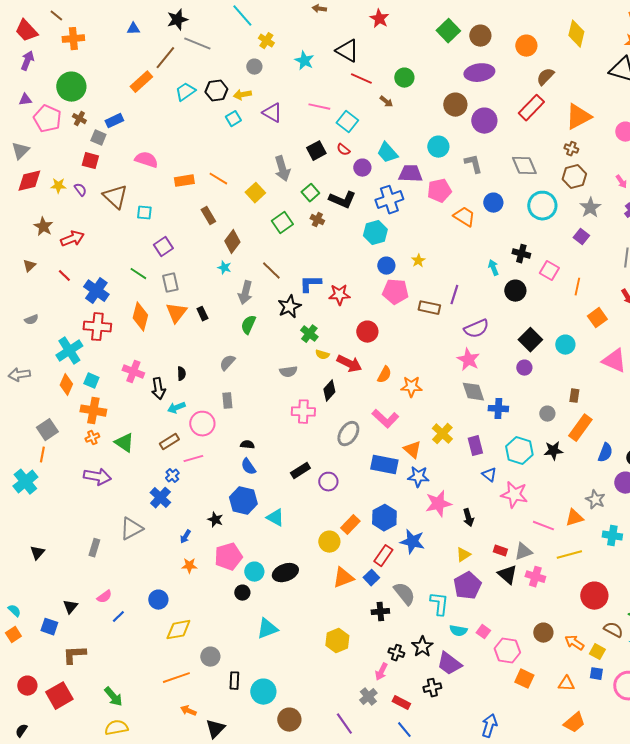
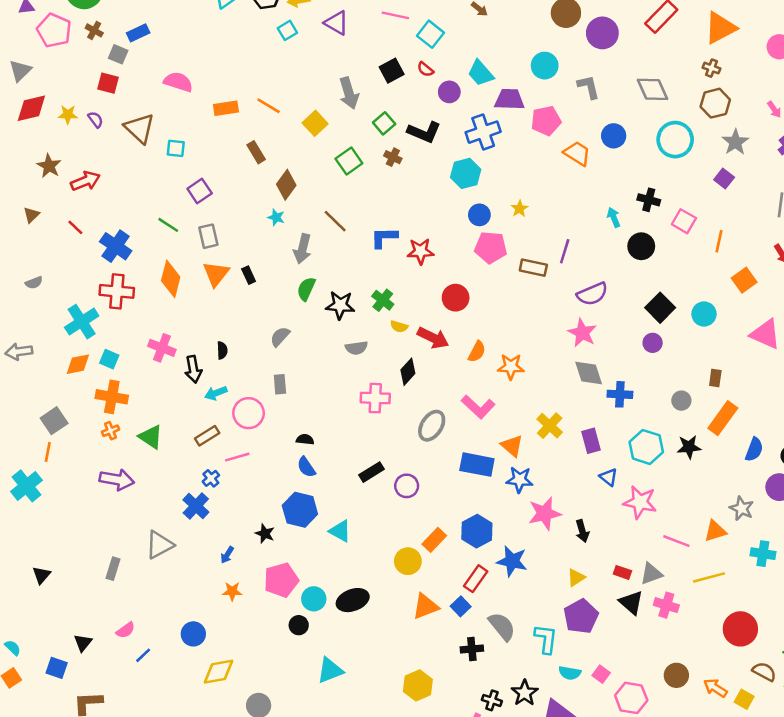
black star: (289, 307) -> (340, 305), moved, turned 30
orange diamond: (66, 385) -> (78, 364), turned 55

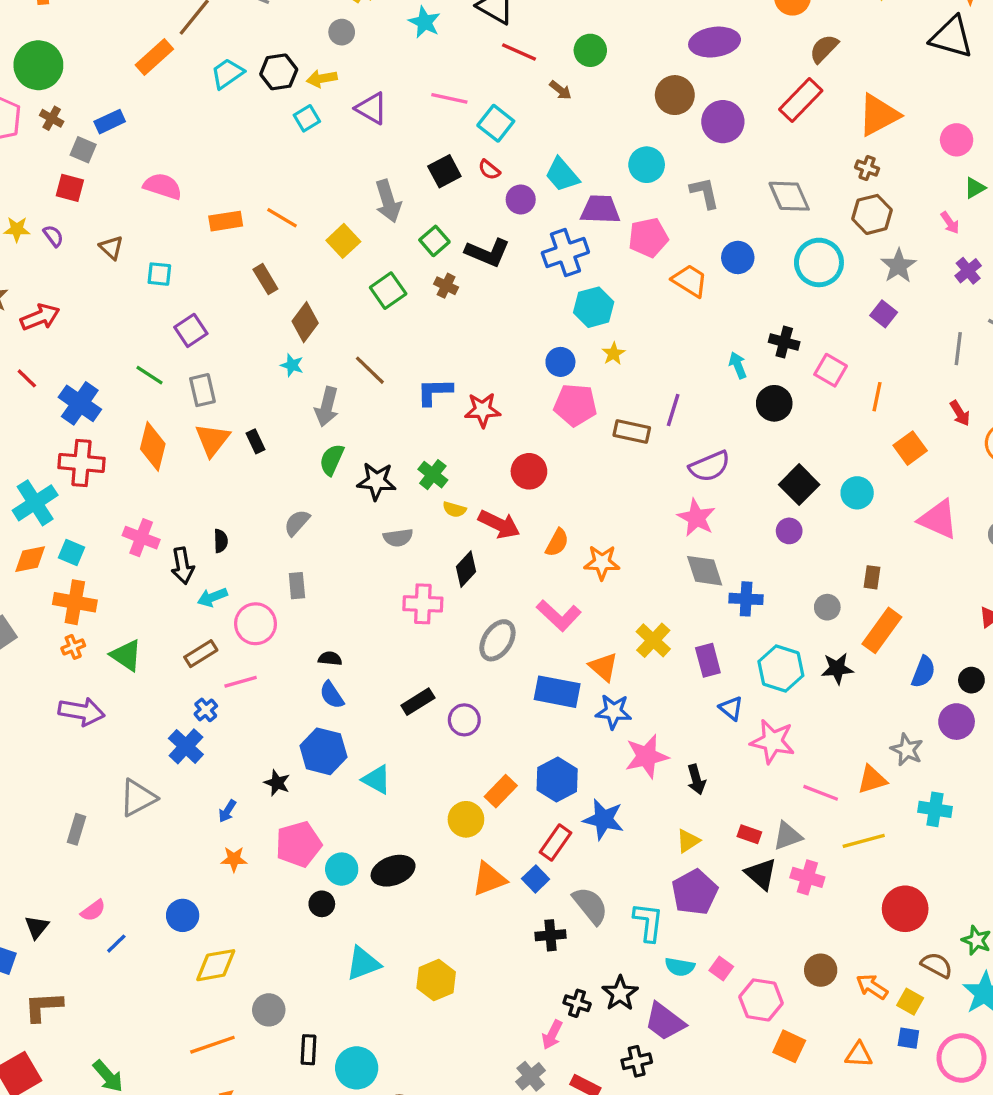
brown triangle: (139, 128) -> (111, 248), size x0.6
cyan hexagon: (466, 173) -> (594, 307), moved
yellow hexagon: (418, 685) -> (436, 980), moved

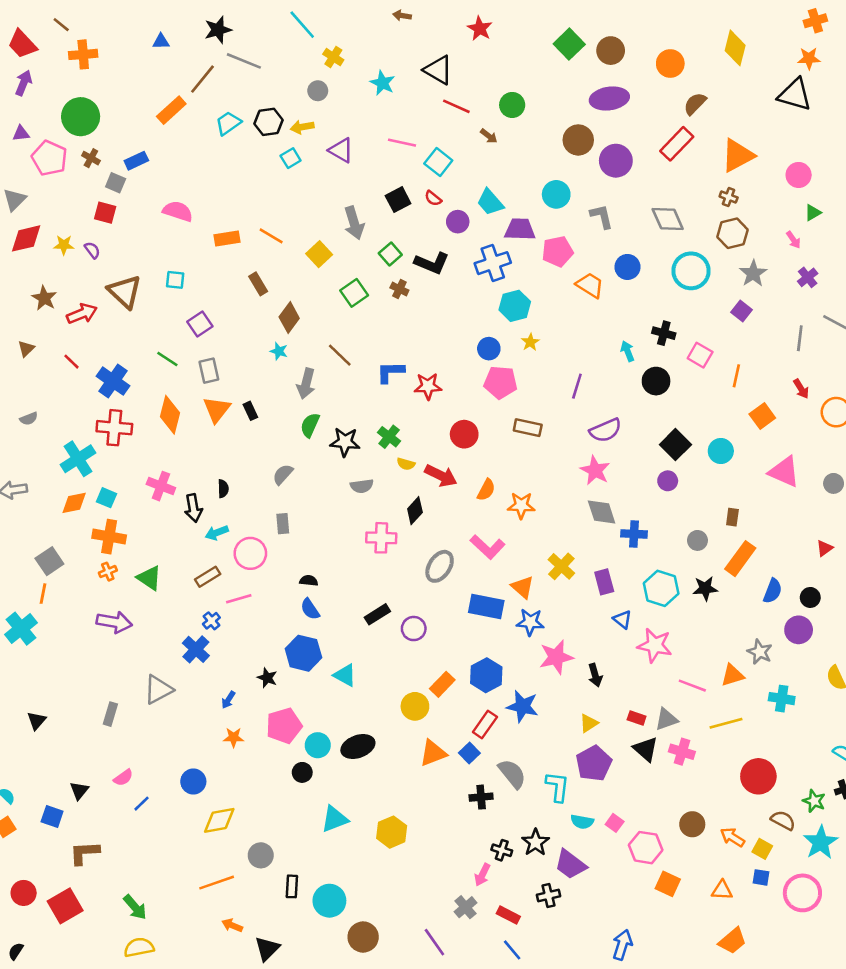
brown triangle: (111, 248) -> (125, 292), moved, size x1.8
brown rectangle: (632, 432) -> (528, 428), moved

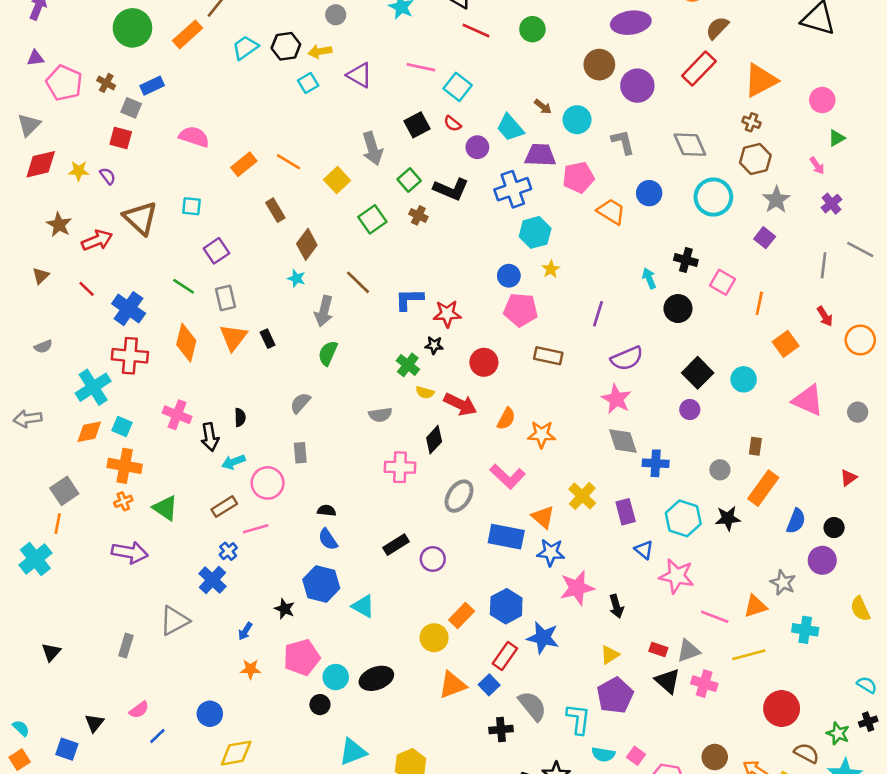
green circle: (81, 117) -> (132, 28), moved
brown arrow: (489, 136) -> (543, 107), moved
orange rectangle: (227, 238) -> (244, 164), turned -30
black star: (345, 442) -> (434, 345), moved, size x0.6

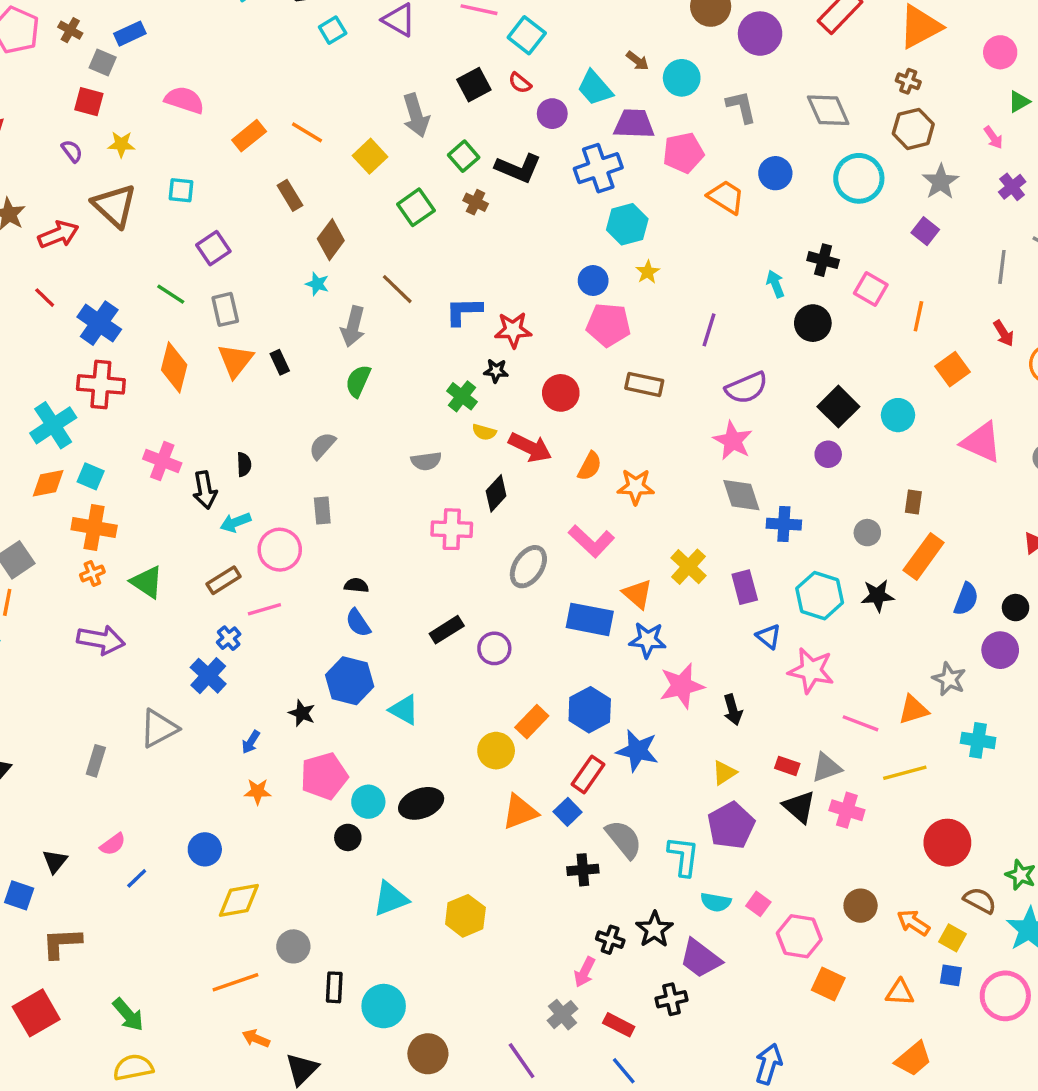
yellow star: (79, 171) -> (121, 144), moved

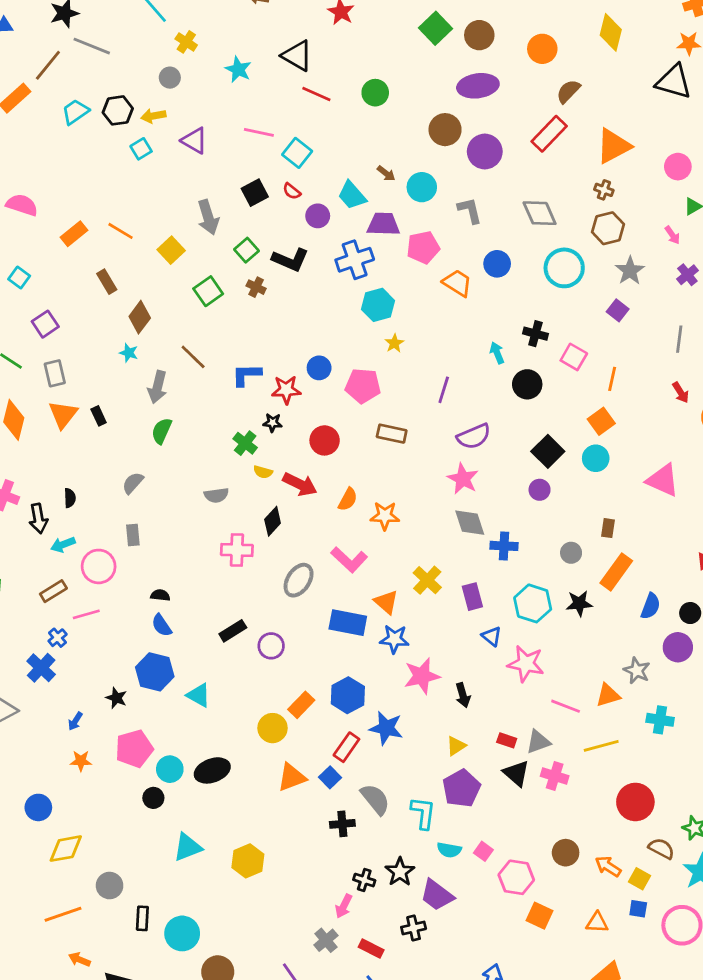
cyan square: (181, 190) -> (19, 278), turned 30
blue circle: (593, 281) -> (319, 368), moved
orange square: (952, 369) -> (601, 421), moved

